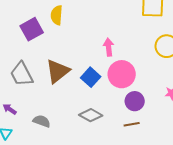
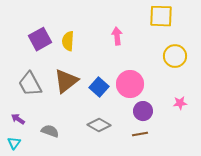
yellow semicircle: (57, 15) -> (68, 41), moved
pink arrow: (109, 47) -> (117, 36), moved

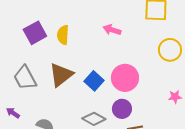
pink arrow: (117, 36) -> (112, 30), turned -66
purple circle: (143, 111) -> (122, 109), moved

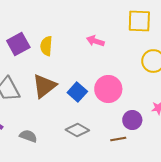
purple circle: (122, 109) -> (132, 120), moved

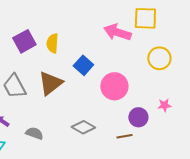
pink arrow: (95, 41) -> (117, 32), moved, size x1.5
blue square: (77, 92) -> (83, 65), moved

